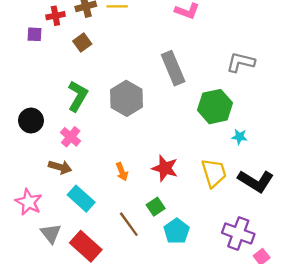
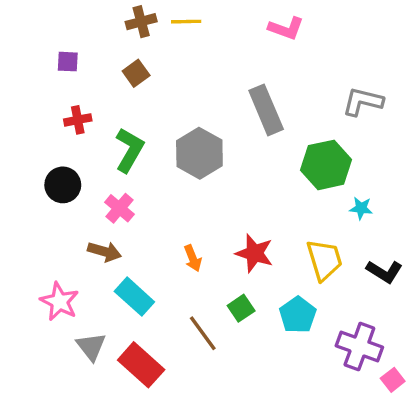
red cross: (55, 16) -> (78, 120), moved
black L-shape: (256, 181) -> (384, 272), size x0.7
cyan pentagon: (177, 231) -> (298, 315), moved

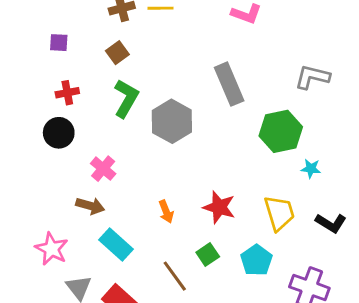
green L-shape: (129, 150) -> (126, 98), moved
black circle: (63, 185) -> (59, 133), moved

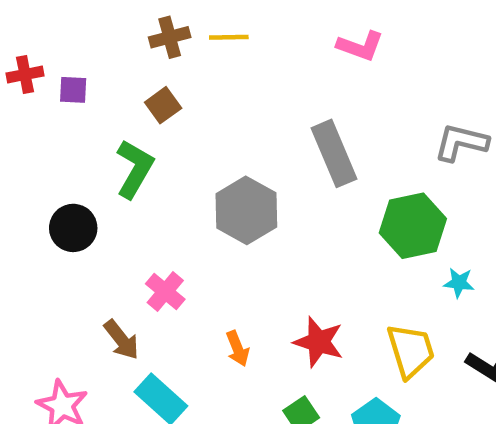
red cross: (67, 93) -> (25, 75), moved
green L-shape: (126, 98) -> (135, 169), moved
pink cross: (103, 169) -> (165, 291), moved
brown arrow: (90, 206) -> (121, 340), turned 36

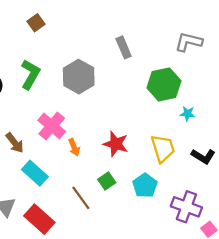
gray rectangle: (334, 153) -> (124, 47), size x0.7
green L-shape: (135, 169) -> (30, 74), moved
pink cross: (165, 291) -> (52, 126), moved, size x1.4

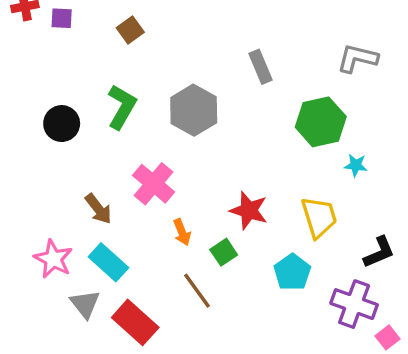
orange arrow: (74, 147) -> (182, 232), moved
black L-shape: (203, 156) -> (379, 252), moved, turned -55
cyan rectangle: (35, 173) -> (108, 262), moved
green square: (107, 181) -> (224, 252), moved

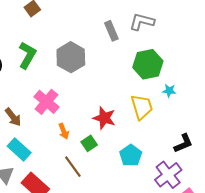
gray L-shape: (357, 58) -> (142, 22), moved
yellow trapezoid: (319, 217) -> (142, 107), moved
purple cross: (354, 304) -> (168, 175), turned 32

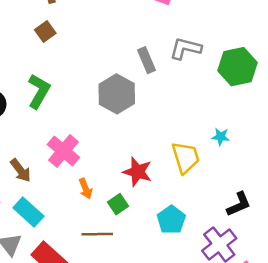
gray hexagon: (71, 57) -> (117, 94), moved
green hexagon: (148, 64) -> (237, 67), moved
brown line: (73, 167) -> (97, 234), turned -55

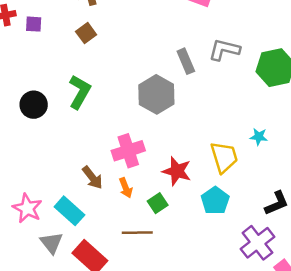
pink cross: (63, 151) -> (128, 151), moved, turned 32
brown arrow: (21, 170) -> (92, 178), moved
cyan pentagon: (171, 220) -> (215, 201), moved

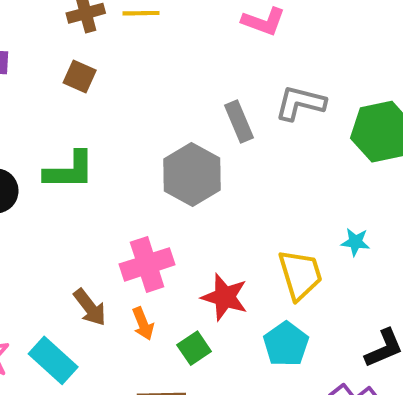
brown square: (86, 33) -> (80, 77), turned -30
green L-shape: (80, 92) -> (69, 170), turned 60

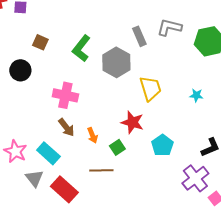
brown square: (80, 77) -> (40, 42), moved
green L-shape: (69, 170) -> (81, 48), moved, turned 128
pink cross: (147, 264) -> (65, 95), moved, turned 30
yellow trapezoid: (300, 275) -> (150, 88), moved

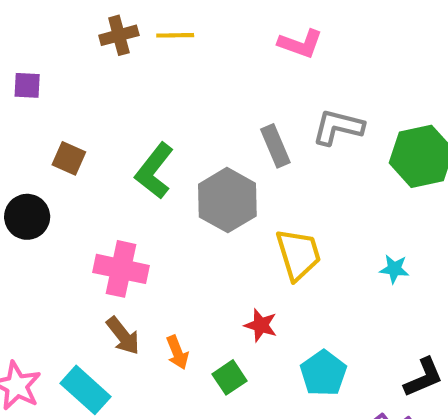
red star: (132, 122) -> (261, 325), size x0.7

